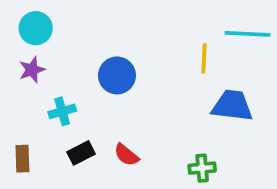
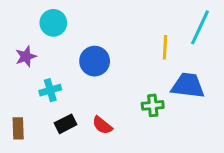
cyan circle: (36, 28) -> (53, 23), moved
cyan line: (247, 34) -> (200, 27), turned -68
green cross: (202, 168) -> (153, 105), moved

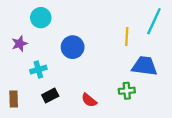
green cross: (153, 105) -> (127, 91), moved
red semicircle: (102, 125) -> (89, 100), moved

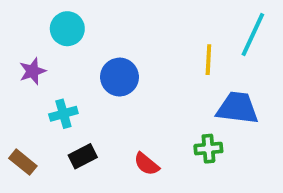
brown rectangle: (14, 99) -> (23, 162), turned -49

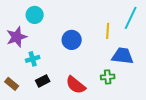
purple star: (33, 71) -> (17, 37), size x1.5
blue circle: (120, 77) -> (72, 40), moved
red semicircle: (147, 164) -> (76, 85), size x1.5

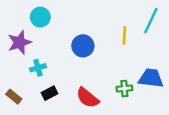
blue trapezoid: (123, 56) -> (151, 78), moved

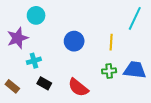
yellow line: (124, 36) -> (111, 42), moved
green cross: (124, 89) -> (109, 71), moved
black rectangle: (50, 93) -> (44, 83), turned 56

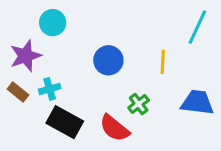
green cross: (109, 71) -> (139, 104), moved, turned -32
black rectangle: (44, 83) -> (65, 122), size x1.6
brown rectangle: (12, 86) -> (18, 92), moved

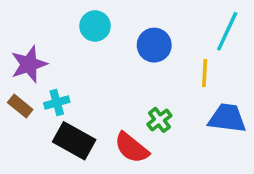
cyan circle: (53, 23) -> (95, 26), moved
blue circle: (108, 60) -> (154, 45), moved
yellow line: (163, 62) -> (205, 73), moved

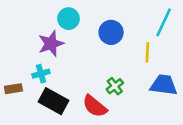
purple star: (29, 64) -> (51, 44), moved
brown rectangle: (20, 106) -> (13, 89), moved, turned -48

